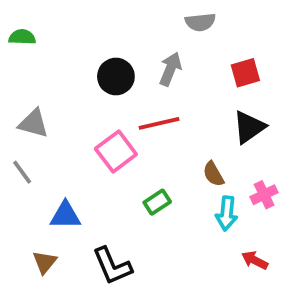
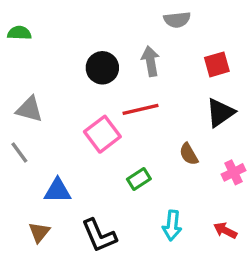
gray arrow: (170, 69) -> (151, 61), turned -32
cyan arrow: (227, 213) -> (172, 225), moved

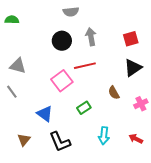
gray semicircle: (177, 20) -> (71, 12), moved
blue triangle: (58, 191) -> (45, 114), moved, turned 36

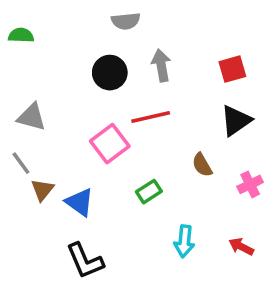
brown triangle: (24, 140) -> (42, 190), moved
black L-shape: (60, 142) -> (85, 261), moved

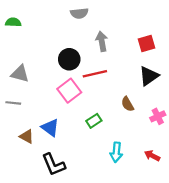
black circle: (110, 73) -> (69, 59), moved
gray line: (21, 163) -> (13, 103), turned -48
brown triangle: (42, 190) -> (27, 137), moved, turned -40

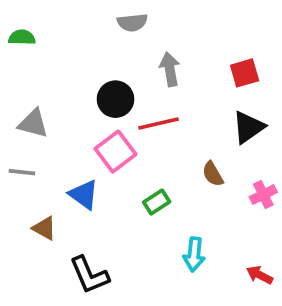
blue triangle: (50, 128) -> (84, 195), moved
red arrow: (152, 156) -> (260, 275), moved

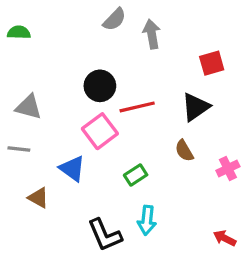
gray semicircle: (132, 22) -> (114, 19), turned -40
gray arrow: (170, 69) -> (152, 34), moved
black triangle: (248, 127) -> (195, 107), moved
cyan arrow: (194, 254) -> (147, 220), moved
black L-shape: (89, 275) -> (105, 235), moved

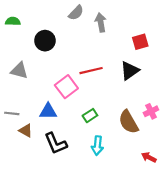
black circle: (100, 86) -> (45, 41), moved
gray line: (19, 149) -> (12, 113), moved
brown semicircle: (184, 151) -> (129, 122), moved, size x1.6
blue triangle: (72, 168) -> (48, 111), turned -36
black L-shape: (105, 235) -> (56, 143), moved

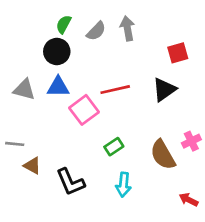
gray semicircle: (76, 13) -> (96, 31), moved
green semicircle: (13, 21) -> (64, 24), moved, turned -64
blue triangle: (48, 111) -> (58, 87), moved

